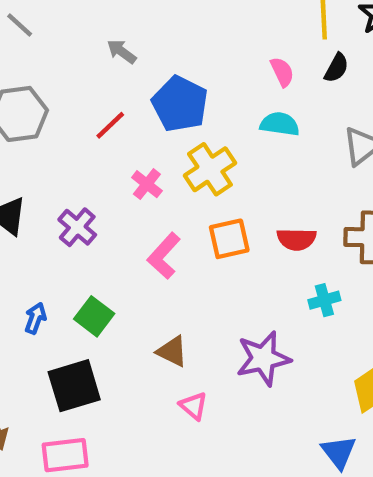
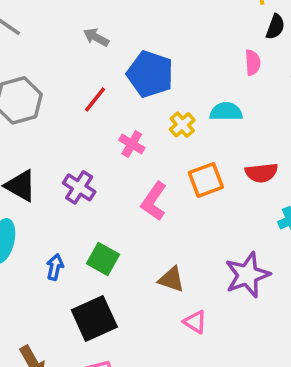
pink semicircle: (282, 72) -> (253, 63), moved, turned 30
cyan semicircle: (280, 124) -> (226, 112), moved
yellow cross: (210, 169) -> (182, 125), size x0.6

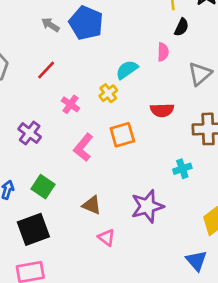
blue pentagon: (150, 74) -> (86, 23), moved
cyan semicircle: (226, 112) -> (127, 70), moved, turned -40
red semicircle: (261, 173) -> (162, 110), moved

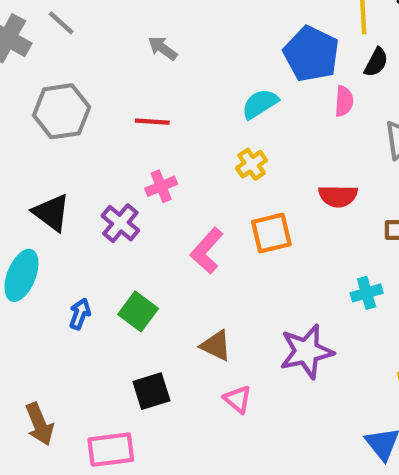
blue pentagon: (86, 23) -> (311, 54), moved
red line: (46, 70) -> (152, 122), turned 48
cyan semicircle: (127, 70) -> (260, 104), moved
pink cross: (70, 104) -> (161, 186), moved, turned 30
black square: (33, 229) -> (151, 391), moved, size x0.7

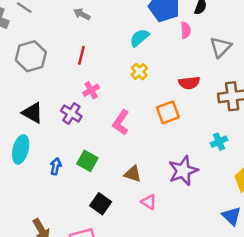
red line: (152, 122) -> (81, 55), turned -72
orange square: (271, 233) -> (168, 112), moved
cyan cross: (367, 293) -> (219, 142), moved
black square: (151, 391) -> (101, 204), turned -30

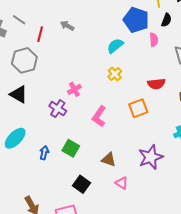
red line: (81, 55) -> (40, 34), moved
black triangle: (33, 113) -> (19, 94), moved
cyan ellipse: (21, 149) -> (15, 138), turned 30

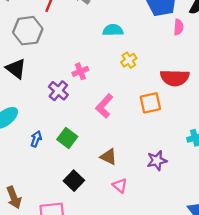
cyan semicircle: (115, 46) -> (113, 30), moved, turned 30
red semicircle: (156, 84) -> (175, 78), size x1.4
purple star: (151, 157) -> (157, 160), size x0.7

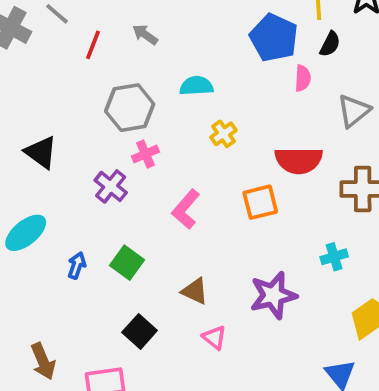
gray hexagon: (28, 31) -> (130, 108), moved
purple star: (157, 160) -> (273, 295), size x1.4

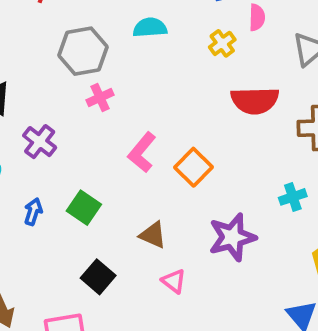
yellow cross: (223, 134) -> (222, 43), moved
purple cross: (111, 186) -> (40, 142), moved
orange square: (260, 202) -> (193, 167), moved, turned -30

